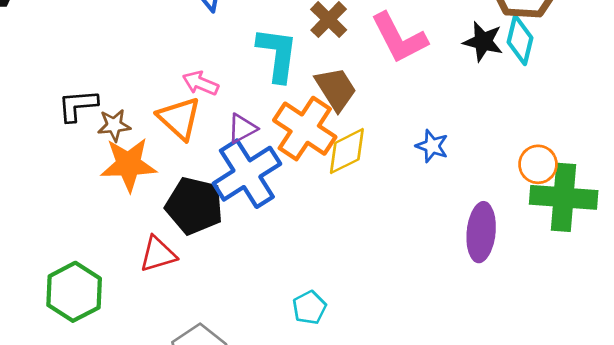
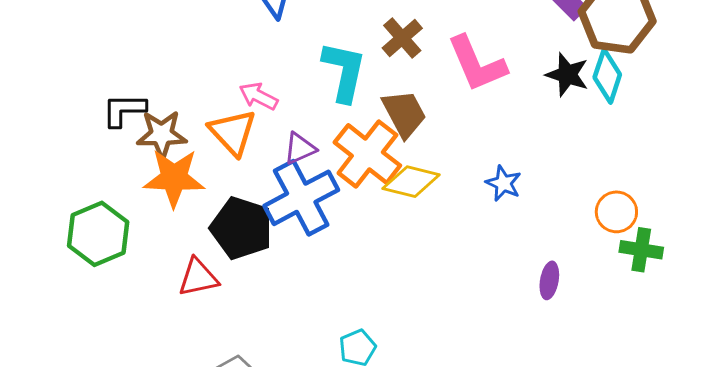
brown star: (114, 125) -> (162, 134), size x1.4
yellow diamond: (347, 151) -> (411, 182), turned 36
green cross: (564, 197) -> (641, 250), size x0.6
purple ellipse: (481, 232) -> (549, 280), size x0.6
green hexagon: (74, 292) -> (98, 234), moved

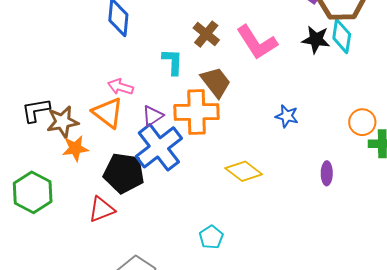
cyan L-shape: (344, 71) -> (173, 62), size x0.7
orange cross: (367, 154) -> (196, 112), turned -30
orange star: (174, 178) -> (75, 148), size x0.7
yellow diamond: (411, 182) -> (244, 171), moved, turned 33

